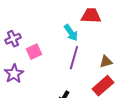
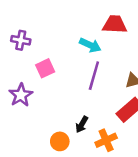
cyan arrow: (71, 33) -> (90, 45), turned -30
purple cross: (13, 39) -> (21, 40), moved, turned 35

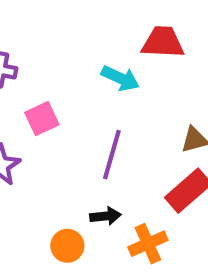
purple line: (94, 76) -> (112, 155), moved
black arrow: (82, 124) -> (106, 216), turned -126

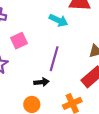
black arrow: (106, 216) -> (41, 82), moved

